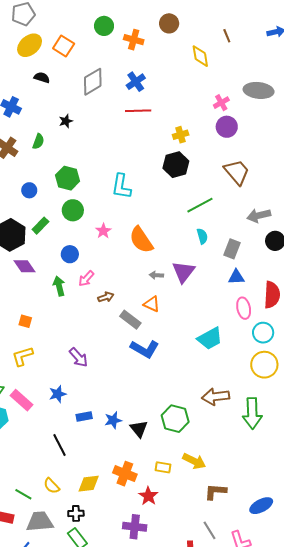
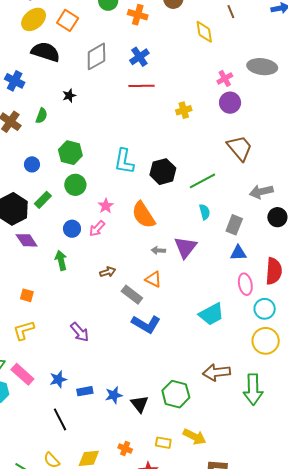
black semicircle: (42, 78) -> (46, 52), size x1.8
black hexagon: (176, 165) -> (163, 172), moved
pink arrow: (86, 279) -> (97, 229), moved
blue star: (58, 394) -> (58, 379), moved
orange cross: (125, 474) -> (125, 449), size x0.6

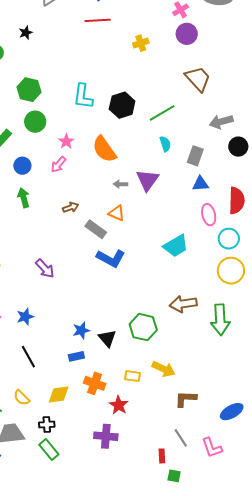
blue circle: (72, 229) -> (22, 166), moved
blue rectangle: (85, 391) -> (76, 356), moved
orange cross: (125, 449) -> (95, 383), size x1.5

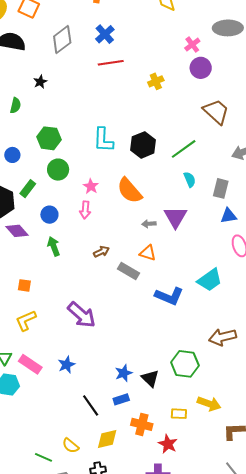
pink arrow: (58, 164) -> (85, 210), turned -30
blue L-shape: (111, 258) -> (169, 296), moved
purple arrow: (45, 269) -> (82, 315), size x1.4
black line: (28, 357) -> (91, 405), moved

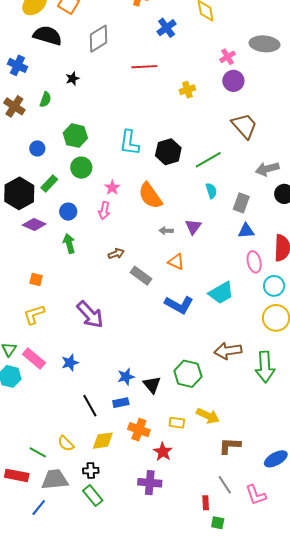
blue cross: (105, 34) -> (167, 28), moved
purple triangle: (175, 217) -> (193, 227), size x0.7
purple diamond: (17, 231) -> (34, 224), turned -30
orange triangle: (148, 253) -> (176, 262), moved

